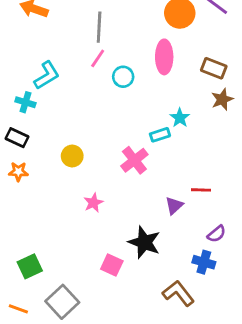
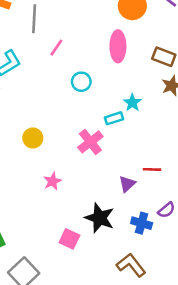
gray line: (99, 27) -> (34, 19), moved
cyan circle: (123, 77) -> (81, 82), moved
blue cross: (204, 262) -> (142, 223), moved

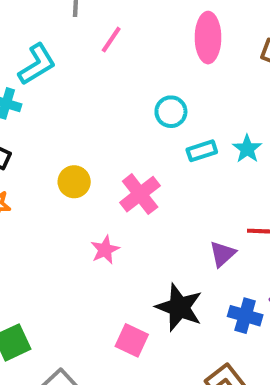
cyan circle: (81, 82) -> (171, 112), moved
cyan star: (132, 103) -> (247, 149), moved
pink cross: (90, 142) -> (140, 194), moved

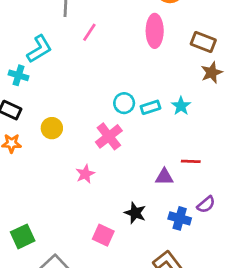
cyan circle: (171, 112) -> (124, 103), moved
yellow circle: (74, 182) -> (52, 128), moved
purple triangle: (222, 254) -> (164, 177), turned 42
black star: (179, 307) -> (135, 213), size x0.7

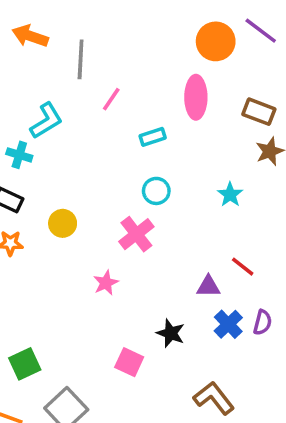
cyan rectangle: (150, 107) -> (153, 137), moved
red line: (191, 161) -> (243, 267), turned 36
purple semicircle: (206, 205) -> (263, 322), turned -36
blue cross: (180, 218) -> (228, 324), moved, turned 30

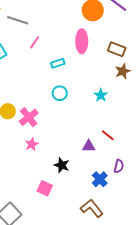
gray line: (81, 59) -> (18, 20), turned -75
pink cross: (136, 234) -> (29, 117), moved
blue cross: (228, 324) -> (100, 179), moved
black star: (171, 333) -> (62, 165), moved

